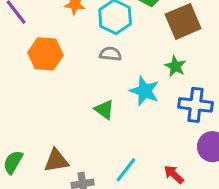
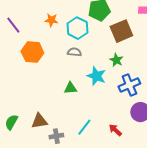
blue cross: (195, 105) -> (129, 85), turned -30
green triangle: (104, 110) -> (70, 88), turned -40

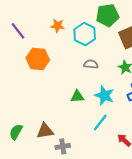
gray semicircle: (74, 52) -> (91, 64), moved
cyan star: (96, 76) -> (104, 95), moved
cyan line: (84, 127) -> (100, 122), moved

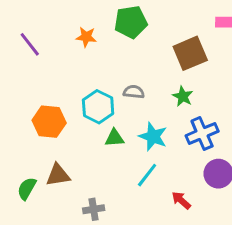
green pentagon: (108, 15) -> (131, 22), moved
cyan hexagon: (85, 34) -> (98, 107), moved
orange hexagon: (38, 59) -> (49, 122), moved
brown triangle: (45, 131) -> (58, 175), moved

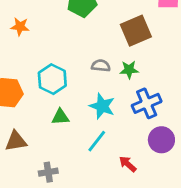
orange star: (86, 37) -> (20, 27), moved
gray semicircle: (134, 92) -> (101, 66), moved
green star: (183, 96) -> (129, 70), turned -30
green triangle: (114, 138) -> (60, 117), moved

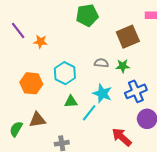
orange star: (20, 27) -> (40, 42), moved
cyan line: (97, 141) -> (89, 113), moved
red arrow: (128, 164) -> (122, 137), size x1.5

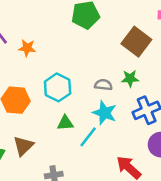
brown square: (128, 37) -> (136, 42), turned -30
gray semicircle: (101, 63) -> (103, 85), moved
brown triangle: (37, 120) -> (23, 146), turned -36

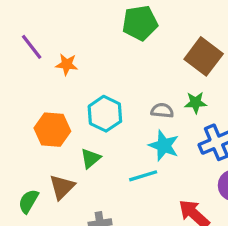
green triangle: (65, 123) -> (91, 158), moved, turned -36
cyan line: (88, 137) -> (143, 176), turned 35

